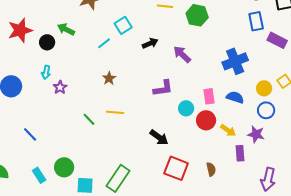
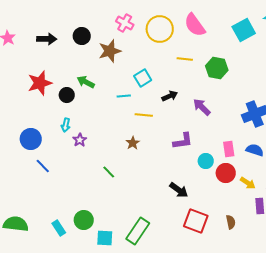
cyan line: (104, 43) -> (124, 96), turned 32
brown star: (109, 78) -> (133, 143), moved
yellow line: (115, 112) -> (144, 115), moved
blue line: (30, 134) -> (43, 166), moved

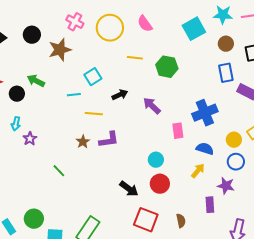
pink semicircle: (195, 25) -> (145, 24), size x0.7
purple L-shape: (183, 141) -> (109, 140), moved
pink rectangle: (229, 149) -> (178, 131), moved
red circle: (226, 173) -> (160, 184), moved
yellow arrow: (248, 183) -> (198, 171), moved, turned -84

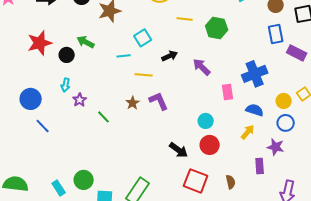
purple L-shape: (109, 140) -> (159, 101), turned -105
green line: (59, 171) -> (104, 117), moved

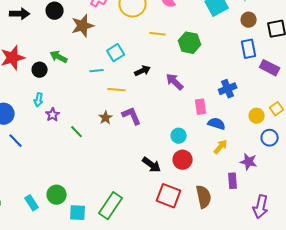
blue cross: (255, 74) -> (228, 89), size x0.7
blue semicircle: (255, 110) -> (217, 124), moved
blue circle: (286, 123) -> (270, 138), moved
brown semicircle: (231, 182) -> (204, 197), size x1.6

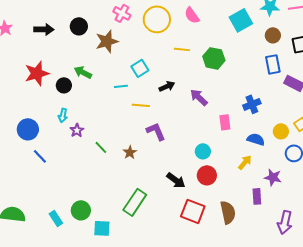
brown star: (106, 118) -> (130, 152), moved
blue semicircle: (217, 124) -> (256, 139), moved
green rectangle: (111, 206) -> (135, 202), moved

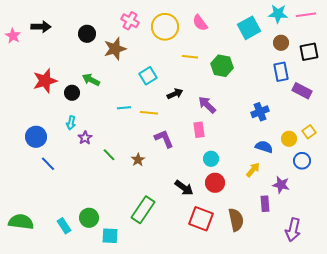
black arrow: (44, 29) -> (41, 27), moved
cyan line: (121, 86) -> (124, 108), moved
pink rectangle: (225, 122) -> (199, 130), moved

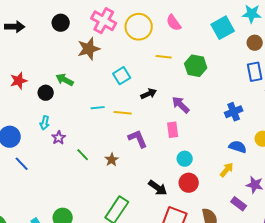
pink cross: (130, 21) -> (104, 21), size x1.4
black circle: (87, 34) -> (61, 23), moved
red star: (45, 81) -> (19, 81), size x0.7
purple rectangle: (265, 204) -> (239, 204), turned -49

